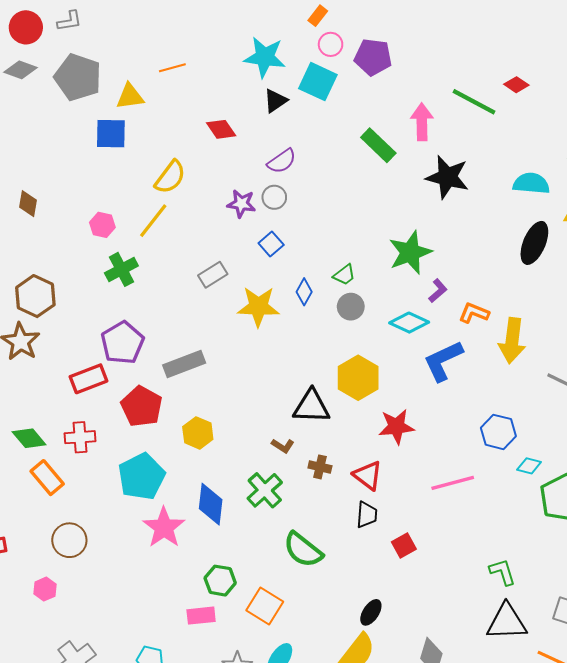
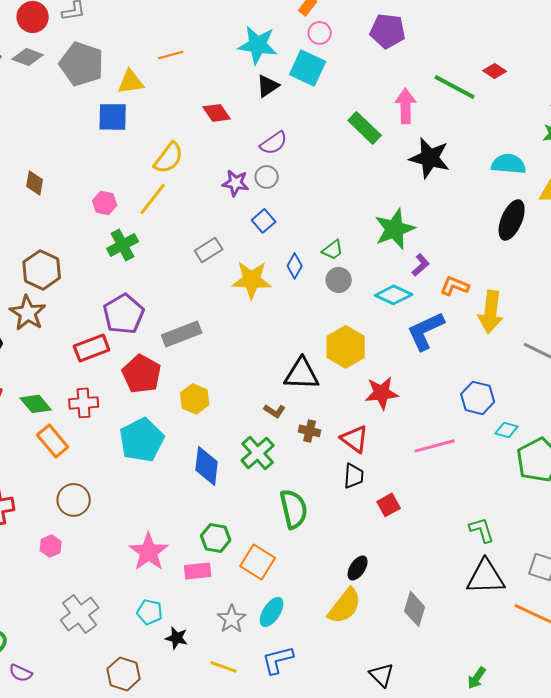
purple pentagon: (373, 57) -> (388, 31), moved
pink star: (164, 527) -> (149, 552), moved
green semicircle: (303, 550) -> (294, 509), turned -141

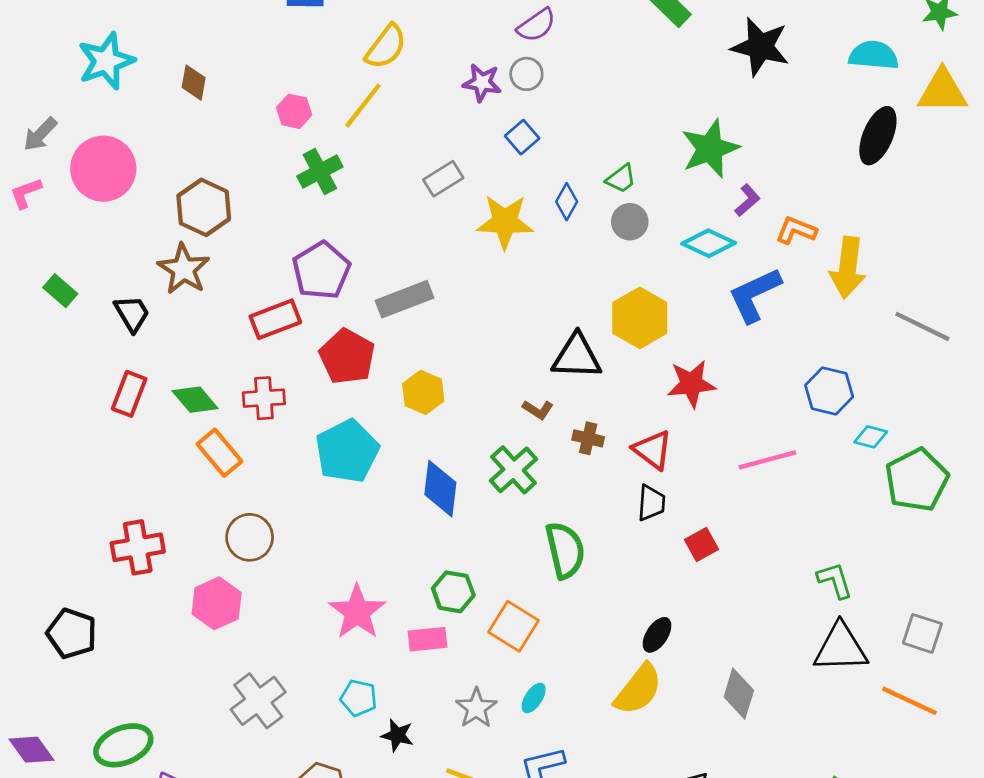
pink hexagon: (51, 546) -> (217, 603), size x1.6
cyan ellipse: (272, 612) -> (534, 698), size x0.7

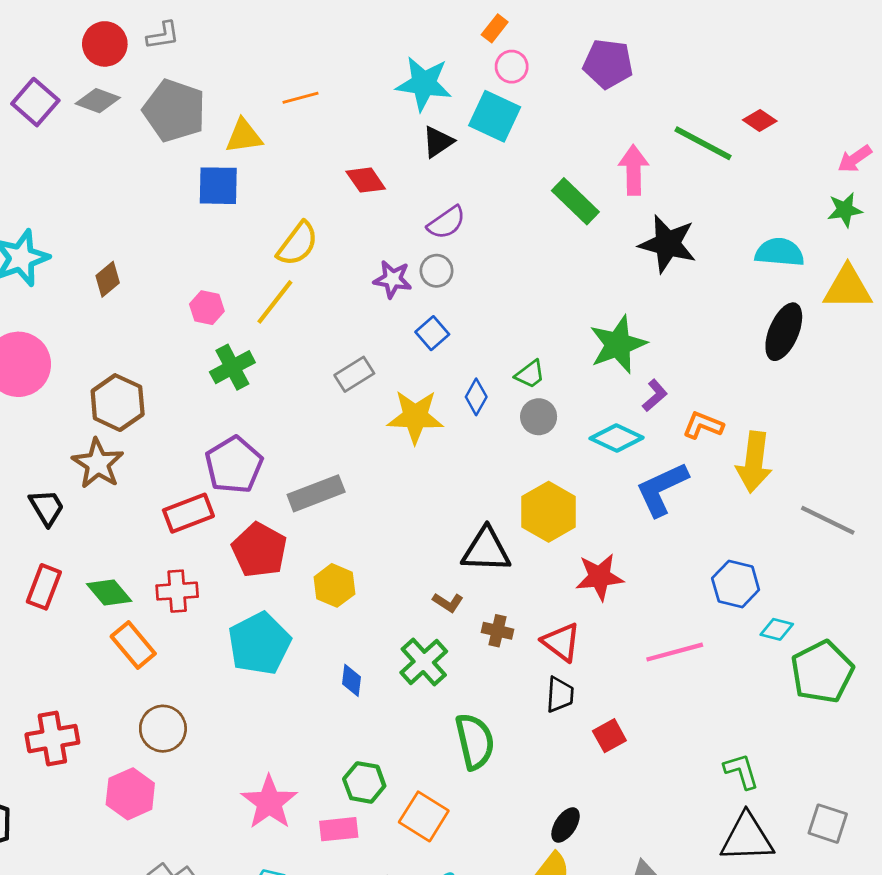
brown diamond: (194, 83) -> (108, 279), turned 40
blue diamond: (440, 489) -> (351, 680), size x0.6

